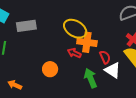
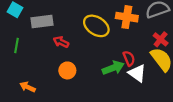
orange cross: (87, 42) -> (127, 17), moved
red arrow: (74, 53) -> (61, 42), moved
green arrow: (91, 78) -> (113, 68), moved, turned 90

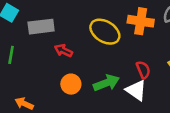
green arrow: (113, 68) -> (106, 83), moved
white triangle: (137, 73) -> (136, 90), moved

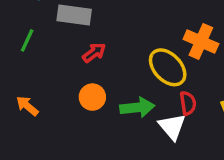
yellow ellipse: (105, 32) -> (168, 67), moved
red arrow: (63, 51) -> (94, 53), turned 102

